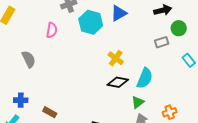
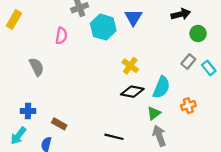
blue triangle: (119, 13) -> (133, 17), turned -30
gray rectangle: (162, 42) -> (188, 61), moved, turned -32
orange cross: (170, 112) -> (188, 106), moved

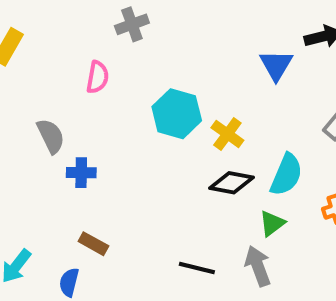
blue triangle: (133, 17) -> (276, 65), moved
cyan hexagon: (103, 27) -> (177, 114), moved
blue cross: (28, 111) -> (81, 173), moved
gray arrow: (159, 136) -> (258, 266), moved

